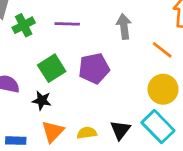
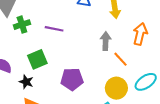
gray arrow: (124, 26) -> (106, 41), moved
purple pentagon: (94, 68) -> (72, 79), moved

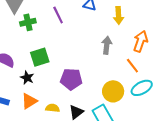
purple line: (54, 29) -> (58, 15), moved, turned 48
orange line: (121, 59) -> (132, 66), moved

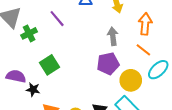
black star: (27, 78) -> (33, 90), moved
purple pentagon: (71, 79) -> (108, 64), moved

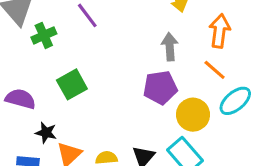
black star: (33, 90) -> (46, 133), moved

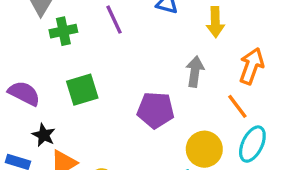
purple pentagon: (160, 88) -> (156, 110), moved
cyan ellipse: (235, 101) -> (252, 144), turned -36

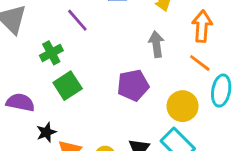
green cross: (63, 31) -> (51, 53), moved
black star: (44, 135) -> (46, 132), turned -30

